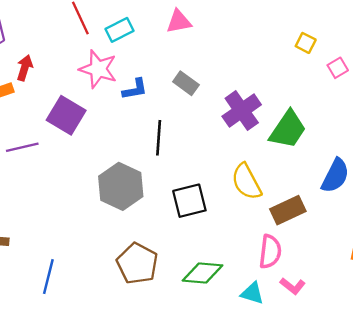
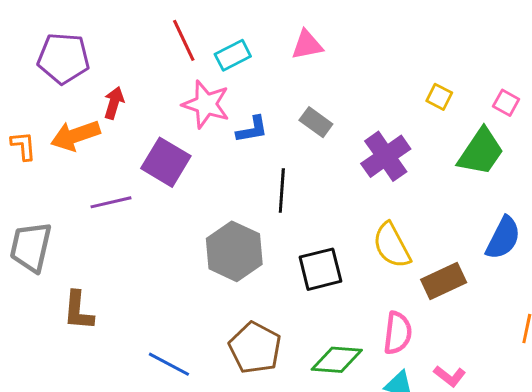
yellow square: (306, 43) -> (439, 97), moved
pink square: (338, 68) -> (506, 103), turned -30
green trapezoid: (288, 129) -> (481, 152), moved
pink semicircle: (270, 252) -> (398, 333), moved
blue line: (48, 277) -> (169, 364), moved, turned -76

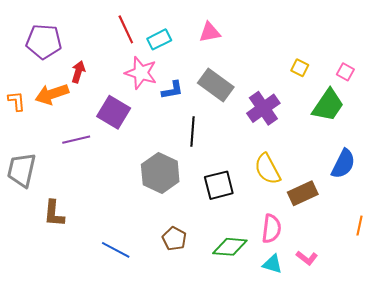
gray rectangle: (316, 122) -> (216, 85), size x1.6
brown pentagon: (255, 348) -> (174, 239), size x0.7

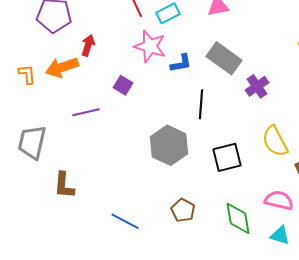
purple cross: (263, 108) -> (257, 86), moved, size x0.7
purple square: (114, 112) -> (123, 85), size x0.6
pink semicircle: (271, 229) -> (279, 200), turned -84
green diamond: (230, 247) -> (238, 218), turned 76

